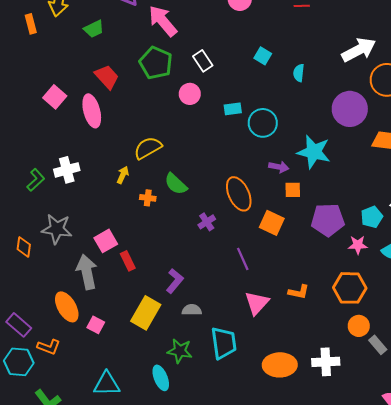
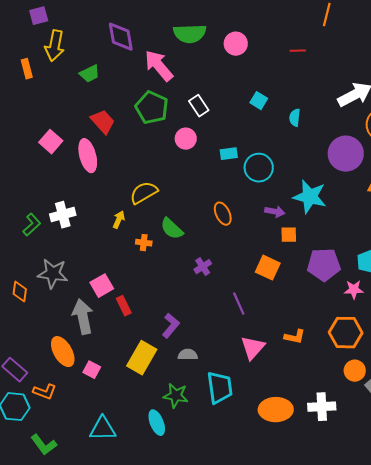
orange ellipse: (239, 194) -> (223, 214), moved, size x0.7

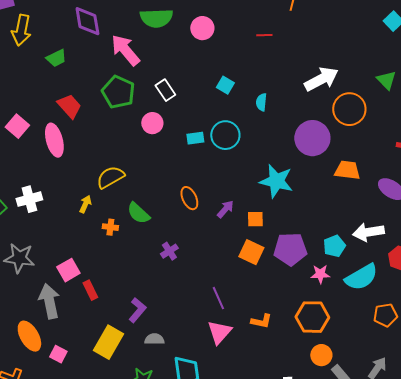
cyan circle: (259, 168) -> (225, 135), moved
purple arrow: (275, 212) -> (225, 209), moved, turned -60
orange square: (268, 268) -> (251, 252), moved
purple line: (239, 304) -> (218, 298), moved

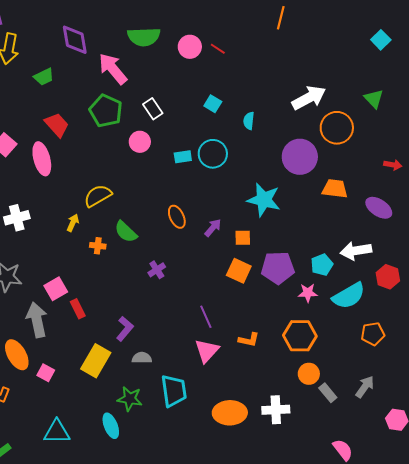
red line: (264, 35) -> (218, 49), moved, turned 35

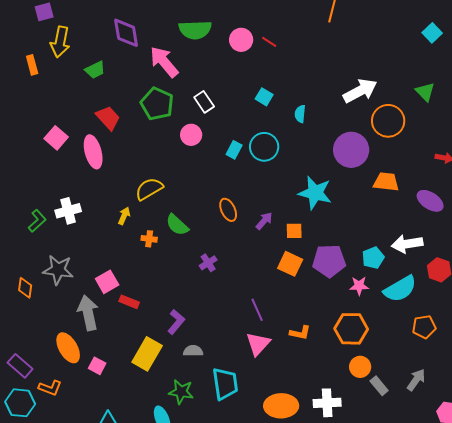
cyan rectangle: (183, 157) -> (234, 150), turned -54
red rectangle: (78, 309) -> (129, 302), turned -42

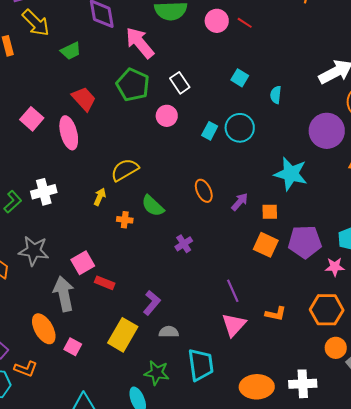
yellow arrow: (60, 42) -> (36, 23), turned -56

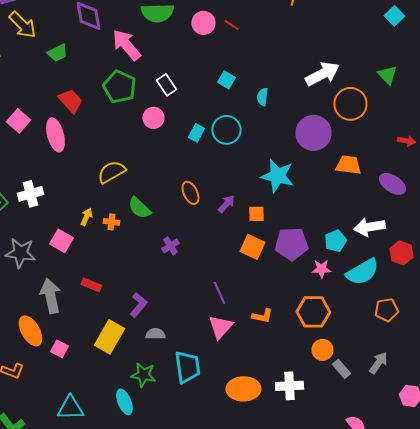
yellow arrow: (100, 197) -> (86, 217), moved
pink square: (83, 263) -> (61, 241), moved, turned -30

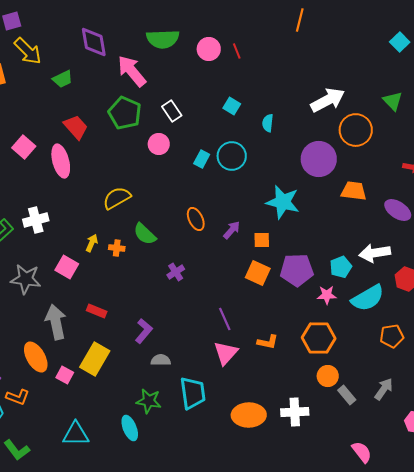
red line: (231, 25) -> (237, 51), turned 35
yellow rectangle: (109, 337) -> (95, 359), moved

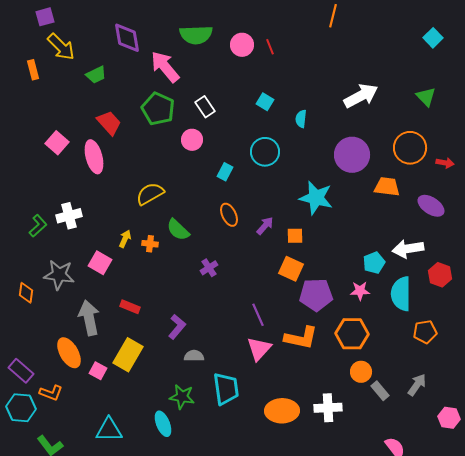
orange circle: (356, 130) -> (410, 148), moved
cyan rectangle: (202, 159) -> (225, 172), moved
purple pentagon: (297, 270) -> (316, 295), moved
cyan semicircle: (368, 298) -> (401, 294), turned 120
orange L-shape: (268, 342) -> (301, 338), size x1.6

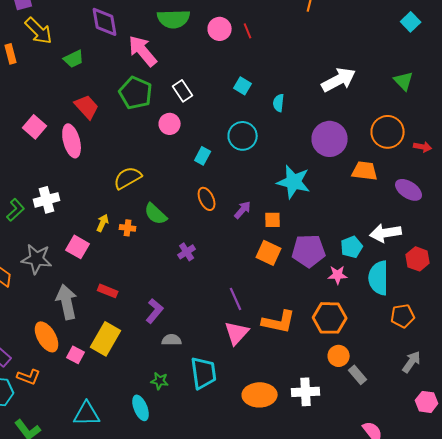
purple pentagon: (316, 295) -> (309, 251), moved
gray arrow: (417, 385) -> (412, 362), moved
green star: (182, 397) -> (160, 381), size x0.7

